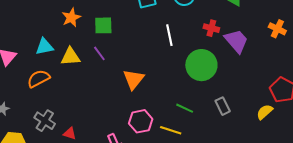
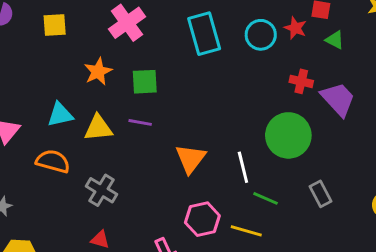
white line: (169, 35) -> (243, 167), moved
purple line: (99, 53) -> (140, 122), turned -42
orange semicircle: (39, 79) -> (53, 161), turned 45
gray cross: (45, 121) -> (102, 190), moved

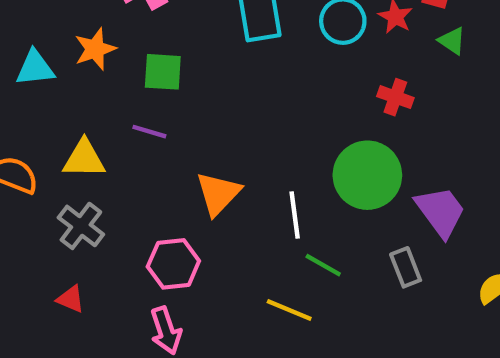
purple trapezoid: (338, 99) -> (440, 211), moved
cyan triangle: (60, 115) -> (35, 68), moved
yellow triangle: (98, 128) -> (84, 159), moved
pink hexagon: (202, 219) -> (173, 264), moved

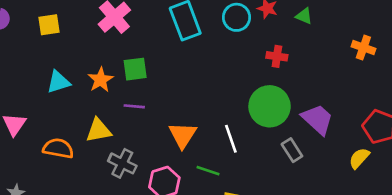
orange star: (95, 49) -> (101, 80), moved
gray cross: (81, 226) -> (122, 163), moved
green line: (323, 265) -> (208, 171), moved
gray rectangle: (406, 267) -> (292, 150), moved

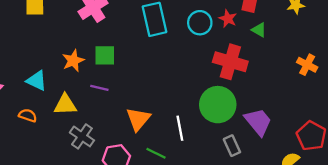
red cross: (277, 56) -> (230, 62), size x1.8
cyan triangle: (58, 82) -> (37, 81), moved, turned 35
orange semicircle: (58, 148) -> (28, 115), size x0.7

